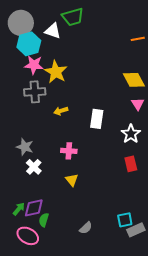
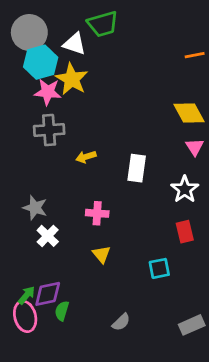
yellow star: (56, 72) -> (72, 79), moved
cyan square: (125, 220) -> (159, 268), moved
pink ellipse: (28, 236) -> (25, 316), moved, turned 45

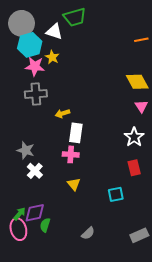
yellow star: (72, 79) -> (52, 57), size x0.6
white rectangle: (137, 168) -> (76, 133), moved

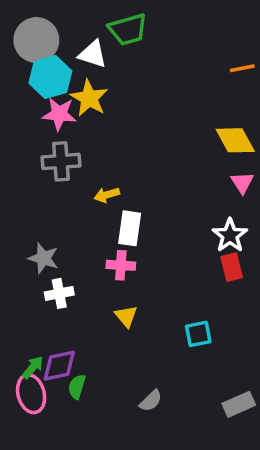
yellow star: (52, 57) -> (89, 98), size x1.5
red rectangle: (134, 168) -> (232, 267), moved
white cross: (35, 171) -> (59, 293), turned 35

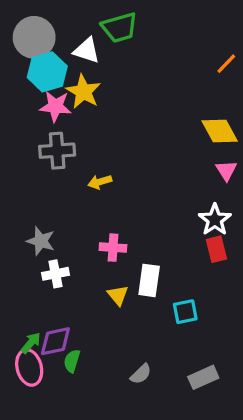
orange line: (242, 68) -> (226, 64), turned -35
white rectangle: (130, 228) -> (149, 280), moved
gray rectangle: (239, 404) -> (203, 377), moved

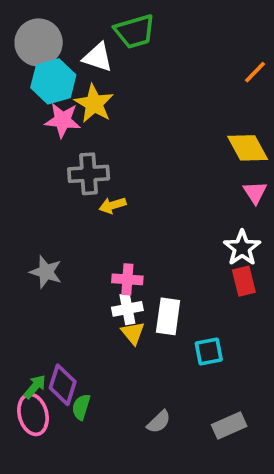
gray cross: (57, 151) -> (89, 174), moved
white cross: (55, 274) -> (127, 309), moved
purple diamond: (55, 341) -> (63, 385), turned -60

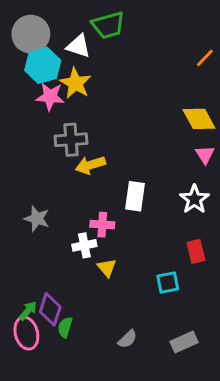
yellow arrow: (113, 205) -> (90, 165), size x1.4
red rectangle: (244, 281) -> (196, 251), moved
white cross: (127, 309) -> (84, 245), moved
white rectangle: (168, 316) -> (135, 196), moved

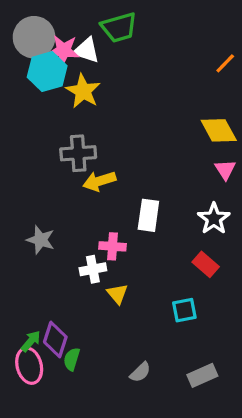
pink star: (50, 97) -> (63, 50), moved
red rectangle: (196, 251) -> (206, 264), moved, turned -35

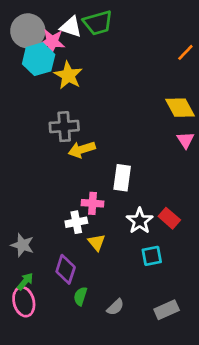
white triangle: (86, 50) -> (71, 27), moved
white star: (214, 219) -> (140, 221), moved
gray star: (41, 240) -> (22, 245), moved
purple diamond: (55, 340) -> (66, 269), moved
green semicircle: (72, 359) -> (80, 296), moved

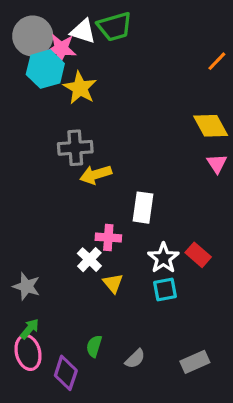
white cross: (76, 222) -> (89, 260), turned -35
cyan square: (152, 256) -> (165, 289), moved
purple diamond: (66, 269) -> (66, 373), moved

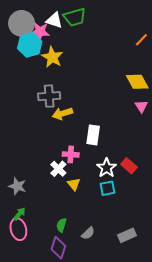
purple diamond: (66, 373) -> (58, 248), moved

